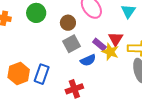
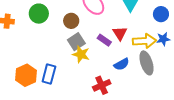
yellow star: (110, 52) -> (81, 54), moved
blue semicircle: (88, 60) -> (122, 64), moved
red cross: (74, 89) -> (102, 85), moved

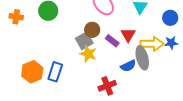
brown circle: (71, 21) -> (92, 30), moved
gray ellipse: (147, 63) -> (142, 58), moved

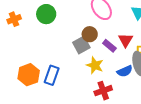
orange cross: (16, 17) -> (14, 19), turned -32
yellow star: (88, 54) -> (95, 65), moved

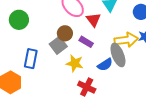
red triangle: (126, 40) -> (93, 20), moved
blue rectangle: (52, 75) -> (31, 59), moved
red cross: (103, 91) -> (87, 87), turned -36

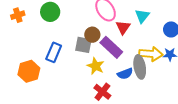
purple rectangle: (86, 42) -> (111, 47), size x1.6
gray square: (58, 45) -> (83, 45), turned 36

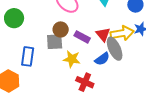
red triangle: (123, 27) -> (103, 34), moved
purple rectangle: (111, 47) -> (82, 37), size x0.7

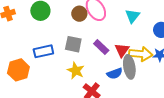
brown circle: (61, 29) -> (79, 14), moved
blue rectangle: (28, 56) -> (43, 51), turned 54
yellow star: (72, 59) -> (76, 71), moved

